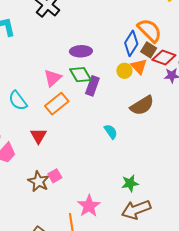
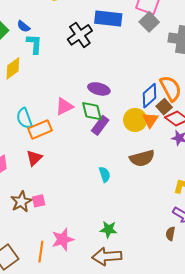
yellow circle: (124, 71) -> (135, 120), size x1.5
orange rectangle: (57, 104) -> (40, 129), moved

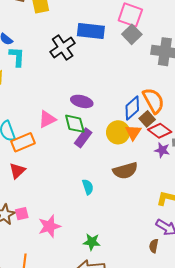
pink star: (63, 239) -> (49, 226), moved

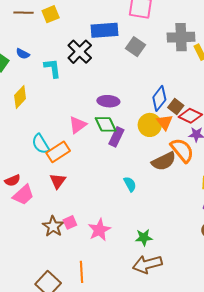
gray square: (132, 34) -> (135, 47), moved
cyan L-shape: (17, 57) -> (53, 68), moved
orange semicircle: (153, 101) -> (182, 150), moved

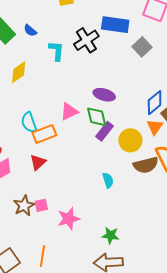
yellow circle: (150, 125) -> (130, 140), moved

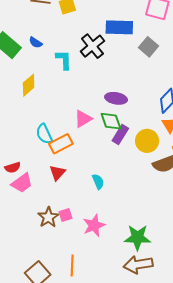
cyan semicircle: (108, 180) -> (98, 182), moved
green star: (110, 235) -> (137, 237), size x1.5

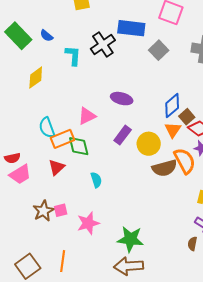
green diamond: (111, 121) -> (79, 146), moved

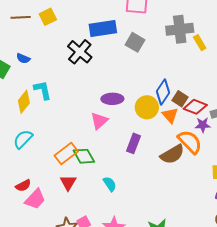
cyan L-shape: (73, 55) -> (43, 90), moved
pink triangle: (87, 116) -> (99, 121), moved
cyan semicircle: (47, 128) -> (23, 139), moved, turned 80
purple rectangle: (123, 135) -> (134, 143), moved
yellow circle: (149, 144) -> (147, 107), moved

